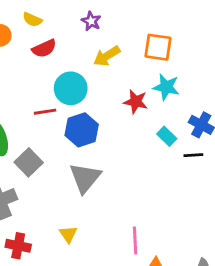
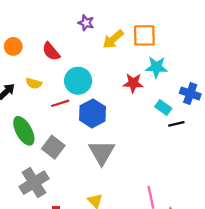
yellow semicircle: (32, 19) -> (34, 83), moved
red semicircle: (44, 48) -> (51, 51), turned 84
yellow arrow: (107, 56) -> (113, 39), moved
black line: (193, 155) -> (176, 124), moved

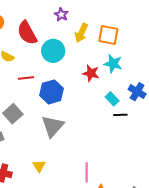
yellow arrow: (113, 39) -> (81, 33), turned -36
red semicircle: (51, 51) -> (27, 33), size x1.4
cyan circle: (78, 81) -> (53, 51), moved

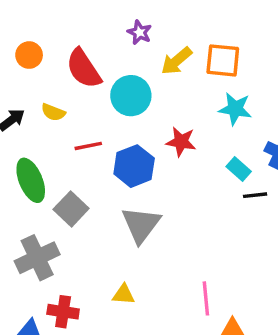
yellow arrow: (81, 33) -> (176, 61), turned 30
red star: (91, 73) -> (181, 142), moved
yellow triangle: (39, 166) -> (124, 294), turned -48

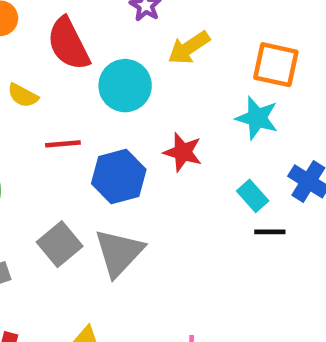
orange square: (223, 60) -> (276, 65), moved
gray square: (71, 209) -> (60, 244), moved

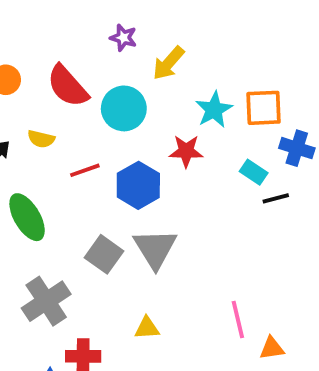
orange square: (276, 65) -> (264, 108), moved
cyan star: (257, 118) -> (214, 110), moved, turned -30

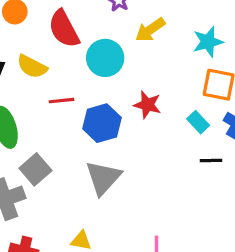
cyan star: (214, 110) -> (208, 42), moved
yellow semicircle: (41, 139) -> (32, 67), size x1.4
cyan rectangle: (254, 172) -> (198, 122), moved
gray square: (104, 254) -> (35, 169), moved

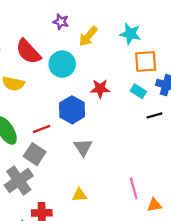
cyan star: (208, 42) -> (130, 34), turned -30
red line: (61, 101) -> (41, 129), moved
gray triangle: (103, 178) -> (83, 147), size x0.7

